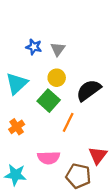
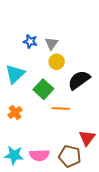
yellow circle: (57, 78) -> (57, 62), moved
orange line: (68, 122) -> (61, 108), turned 66
pink semicircle: (49, 158) -> (39, 155), moved

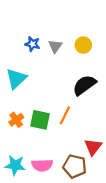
yellow circle: (57, 62) -> (83, 45), moved
green square: (43, 89) -> (40, 120), moved, turned -30
orange line: (61, 108) -> (65, 115), turned -66

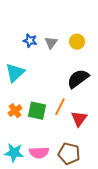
red triangle: (93, 147) -> (79, 119), moved

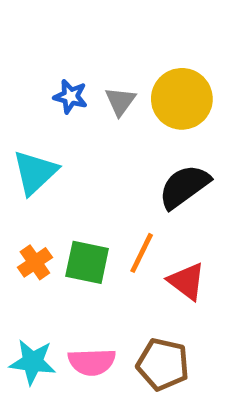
yellow circle: (77, 42) -> (182, 99), size x1.6
red triangle: (79, 119) -> (187, 281), turned -30

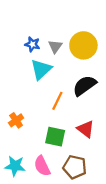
cyan triangle: (35, 172) -> (41, 69), moved
orange line: (142, 253) -> (57, 101), moved
green square: (87, 262) -> (55, 137), moved
pink semicircle: (92, 362) -> (42, 166), turned 66

